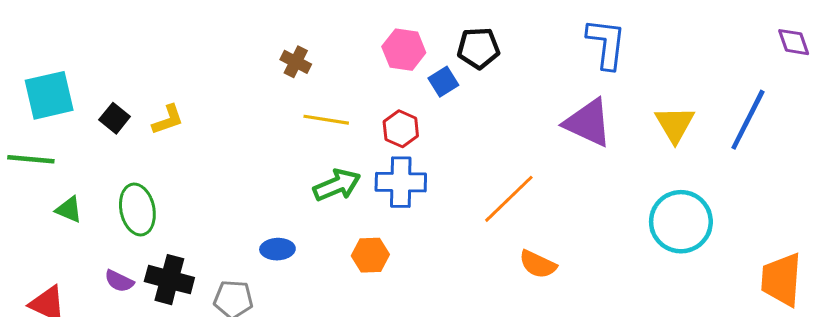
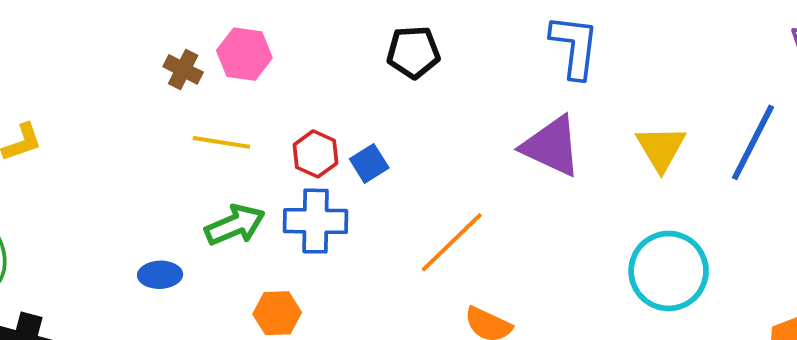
pink hexagon: (404, 50) -> (244, 54), moved
blue square: (443, 82) -> (369, 163), moved
blue ellipse: (277, 249) -> (160, 275), moved

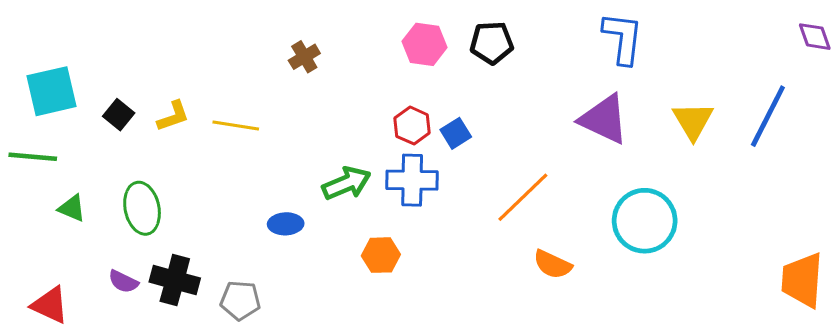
pink hexagon: (244, 54) -> (425, 44), moved
brown cross: (183, 69) -> (304, 57), turned 32
yellow line: (221, 142) -> (236, 126), moved
cyan circle: (669, 271) -> (645, 221), moved

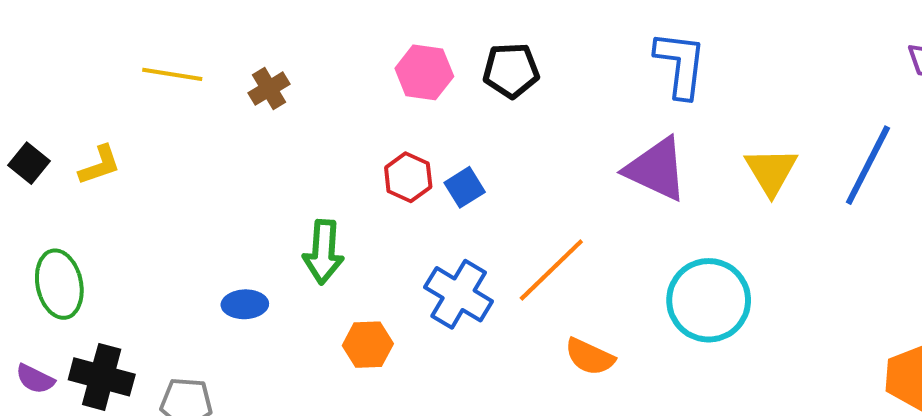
yellow line: (236, 126) -> (172, 74), moved
blue cross: (412, 180) -> (459, 294), moved, turned 30
green arrow: (347, 183) -> (323, 252), turned 117

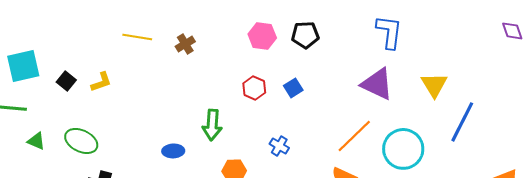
blue line: (868, 165) -> (462, 122), moved
blue square: (465, 187) -> (293, 88), moved
orange line: (551, 270) -> (354, 136), moved
green ellipse: (59, 284) -> (81, 141), turned -52
blue cross: (459, 294) -> (279, 146), size x0.6

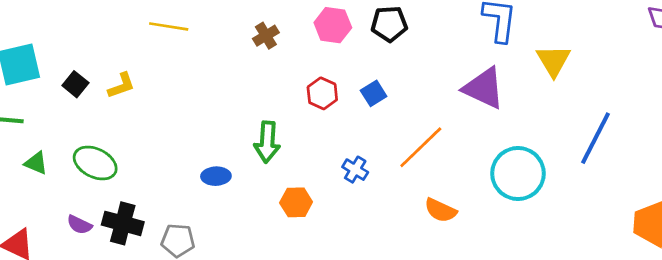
brown cross: (185, 44) -> (266, 36), moved
yellow triangle: (434, 85) -> (553, 61), moved
orange line: (354, 136) -> (421, 147), moved

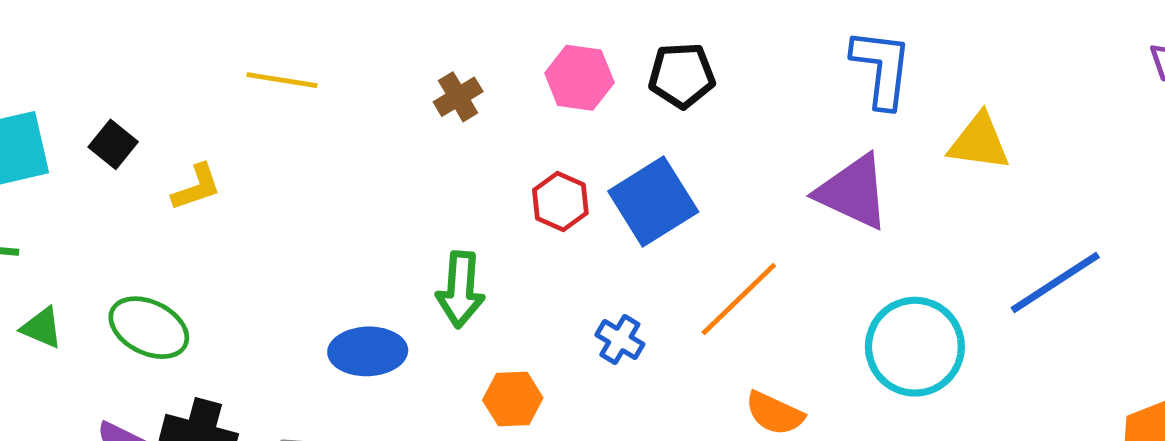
yellow triangle: (553, 61) -> (979, 142), turned -51
black square: (75, 84) -> (113, 144), moved
blue square: (374, 93) -> (653, 202), size x1.8
blue line: (595, 138) -> (1055, 282), turned 30
blue ellipse: (216, 176) -> (368, 351), size x1.4

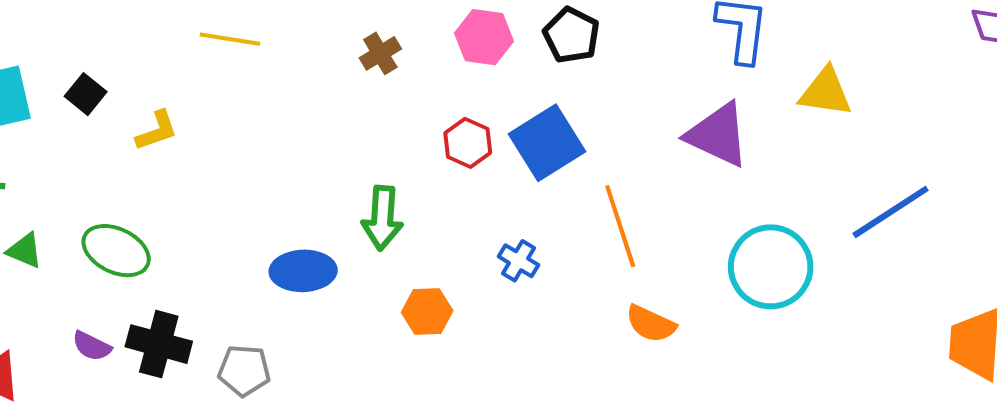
black pentagon: (682, 75) -> (571, 35), turned 30
orange line: (739, 299) -> (620, 226), turned -64

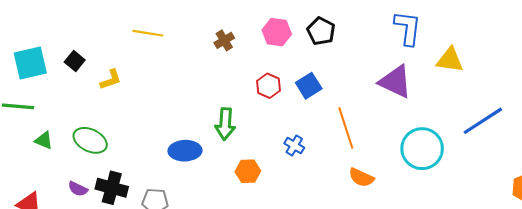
blue square: (547, 143) -> (309, 86), size x0.7

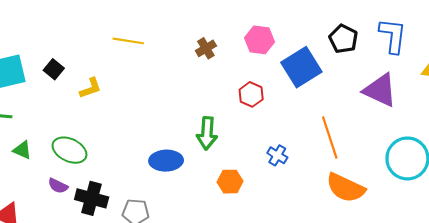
black pentagon: (321, 31) -> (343, 39), moved
blue square: (309, 86) -> (301, 67), moved, size x1.5
orange semicircle: (361, 177) -> (346, 188), size x1.5
purple semicircle: (78, 189) -> (58, 186), moved

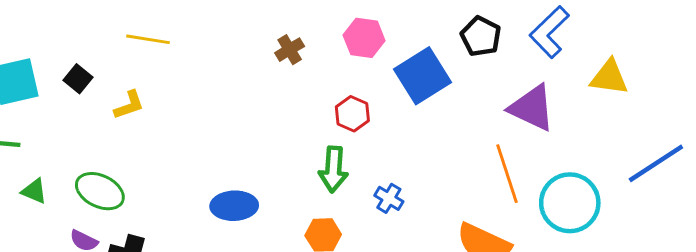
blue L-shape: (393, 36) -> (549, 32), turned -141
yellow line: (128, 41) -> (148, 39), moved
green arrow: (207, 133) -> (333, 169), moved
orange line: (330, 137) -> (507, 174), moved

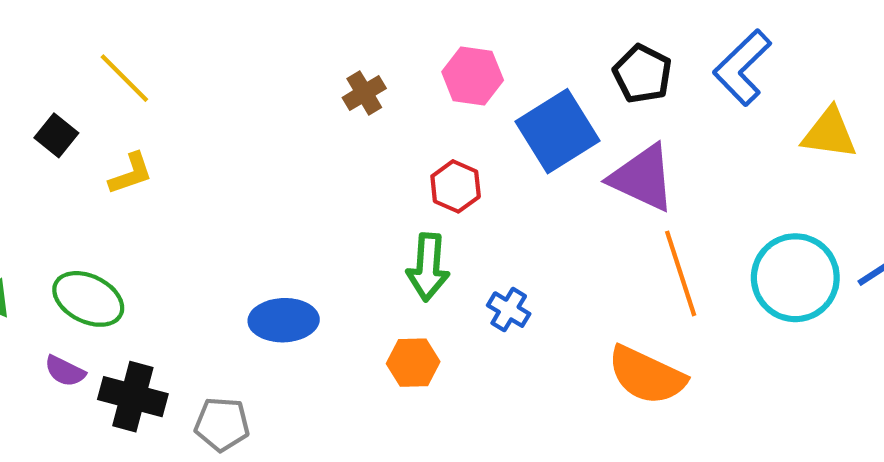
yellow line: (148, 39) -> (124, 78), moved, turned 36
purple triangle: (532, 108) -> (642, 178), moved
cyan circle: (570, 203) -> (795, 278), moved

